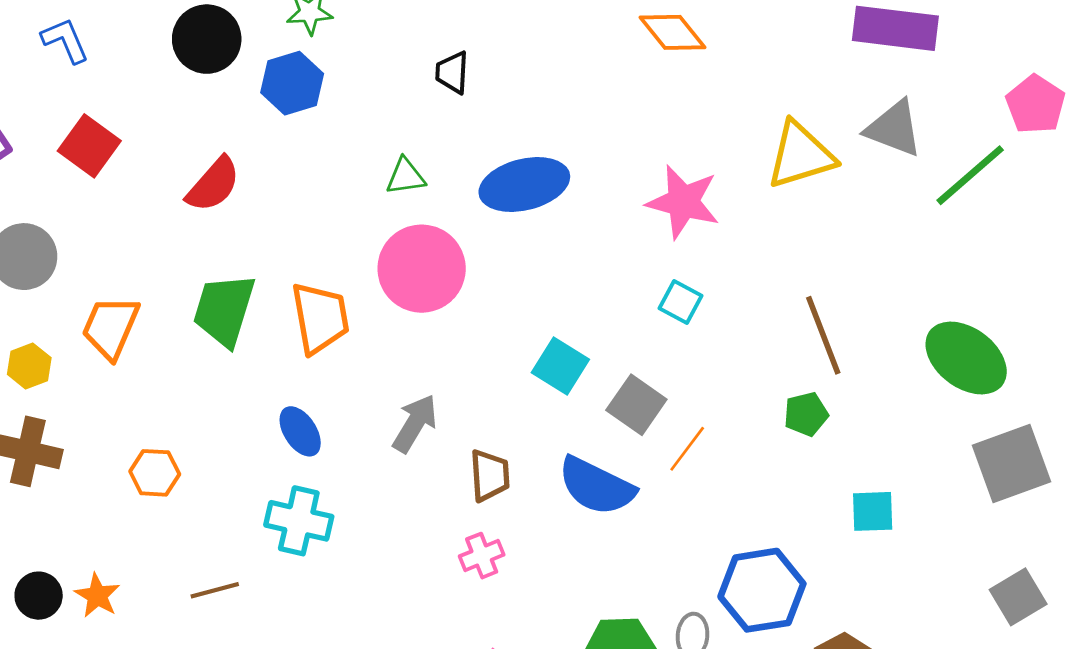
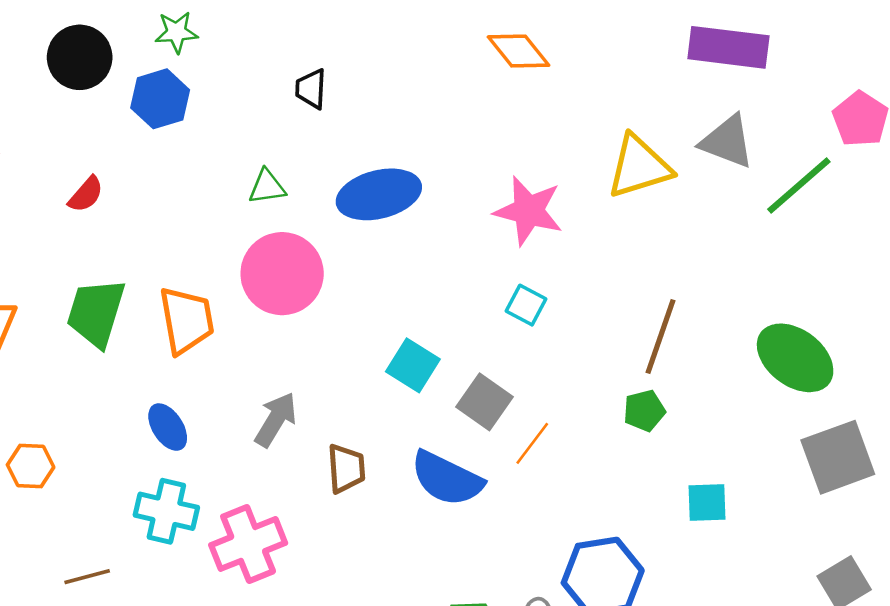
red semicircle: (213, 185) -> (86, 194), size x0.7
brown line: (823, 335) -> (661, 336), turned 40
pink cross: (482, 556) -> (248, 544), moved, size x1.8

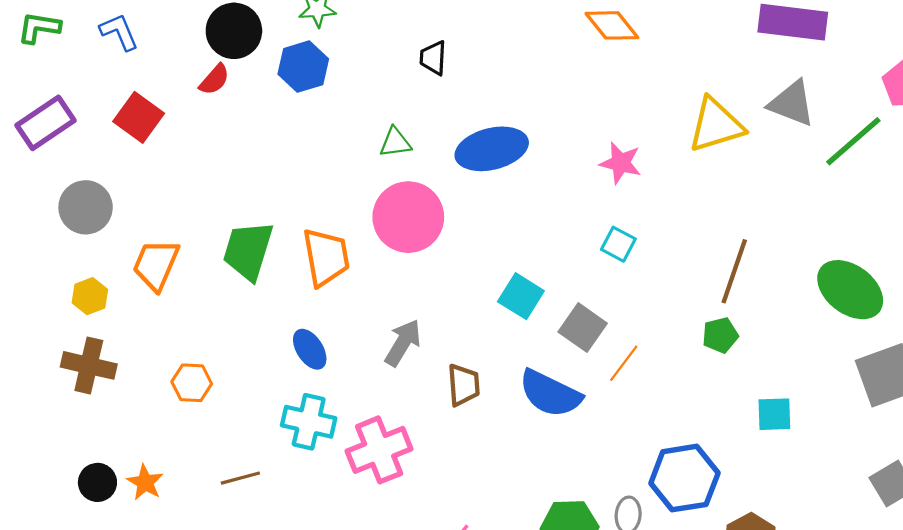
red semicircle: (86, 194) -> (214, 80), moved
pink star: (529, 211) -> (621, 163), size x0.7

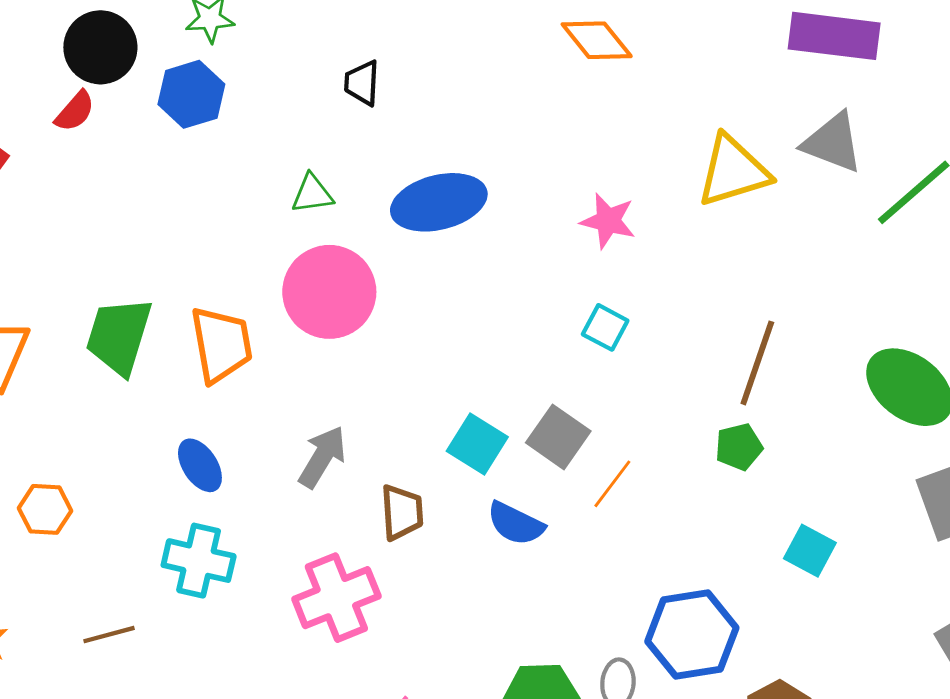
cyan square: (521, 296) -> (477, 444), moved
blue semicircle: (550, 394) -> (516, 524), size x0.7
cyan square: (774, 414) -> (810, 551), turned 30
pink cross: (379, 450) -> (336, 598), moved

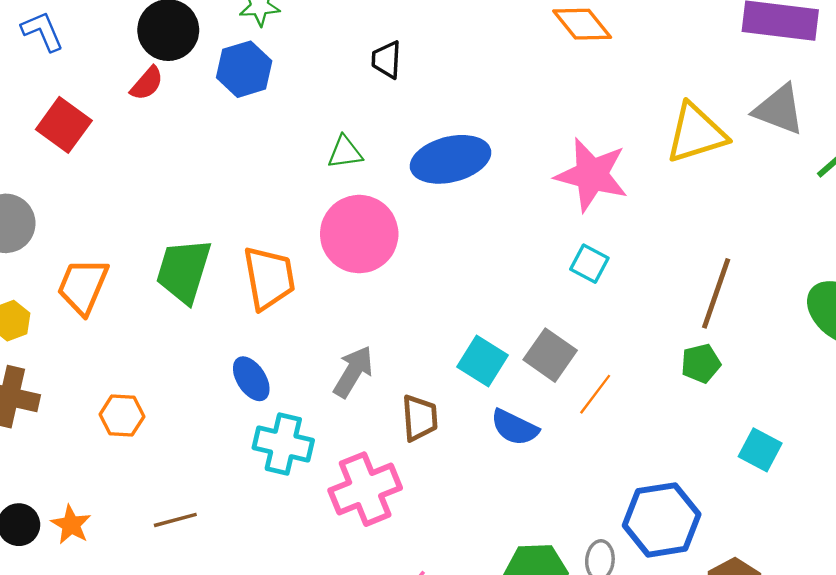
pink star: (608, 221) -> (592, 175), size x1.6
cyan cross: (199, 561) -> (283, 444), moved

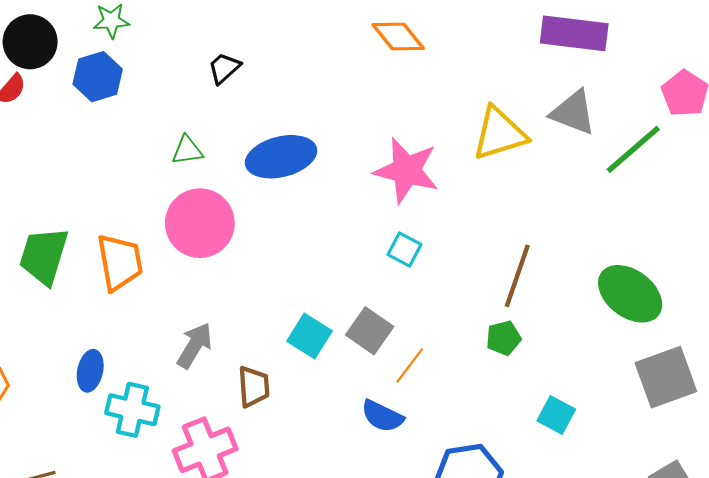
black trapezoid: (386, 60) -> (224, 68), turned 45
blue ellipse: (251, 379) -> (90, 371), moved, turned 45
blue semicircle: (515, 427) -> (382, 416), moved

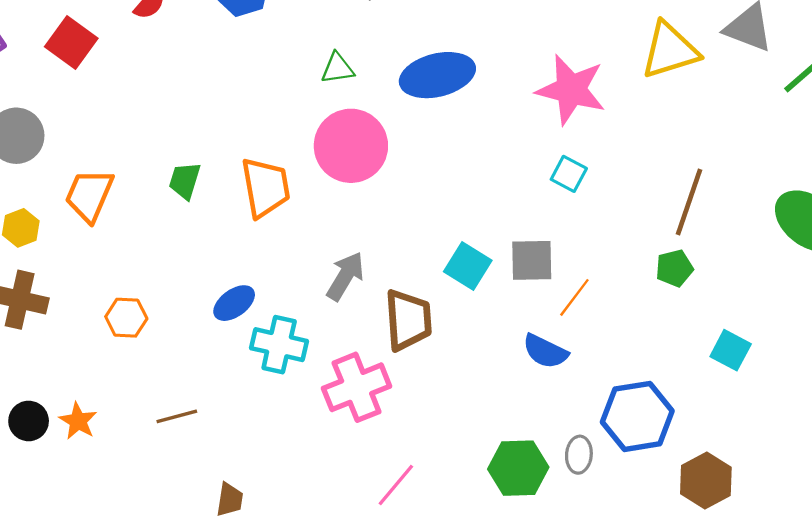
green trapezoid: (44, 256) -> (185, 181), size x0.6
gray square: (370, 331) -> (532, 260), turned -36
blue ellipse: (90, 371) -> (234, 303), turned 42
brown trapezoid: (254, 387) -> (408, 320), size x1.4

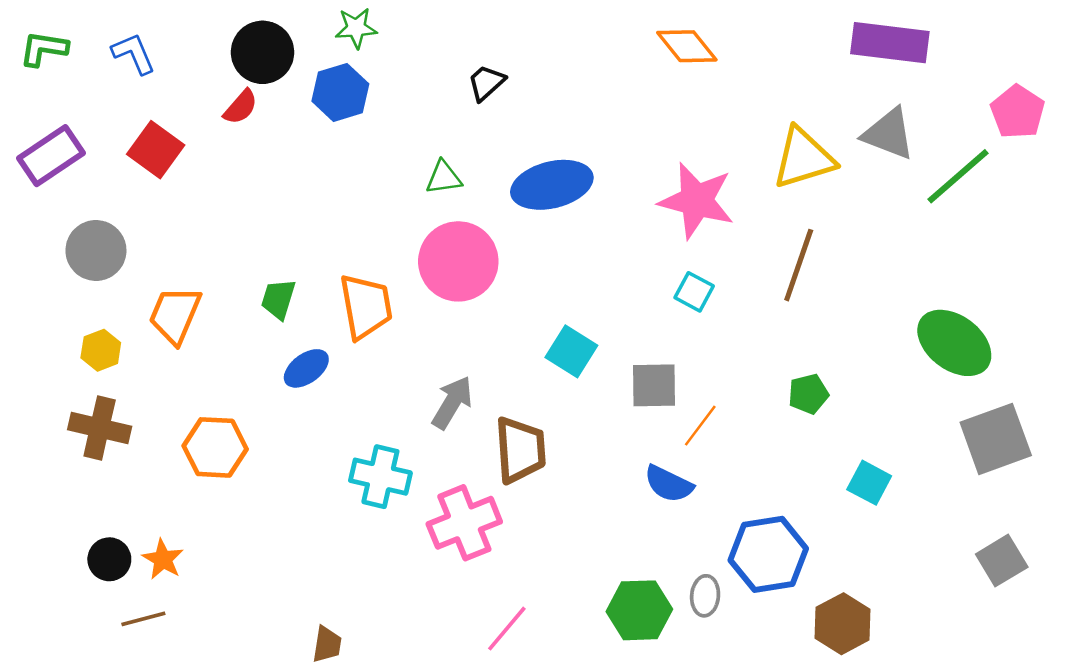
brown line: (689, 202) -> (799, 265), moved
cyan square: (468, 266) -> (571, 351), moved
blue ellipse: (234, 303) -> (306, 368), moved
orange hexagon: (126, 318) -> (215, 447), size x1.4
brown line: (177, 416) -> (143, 619), moved

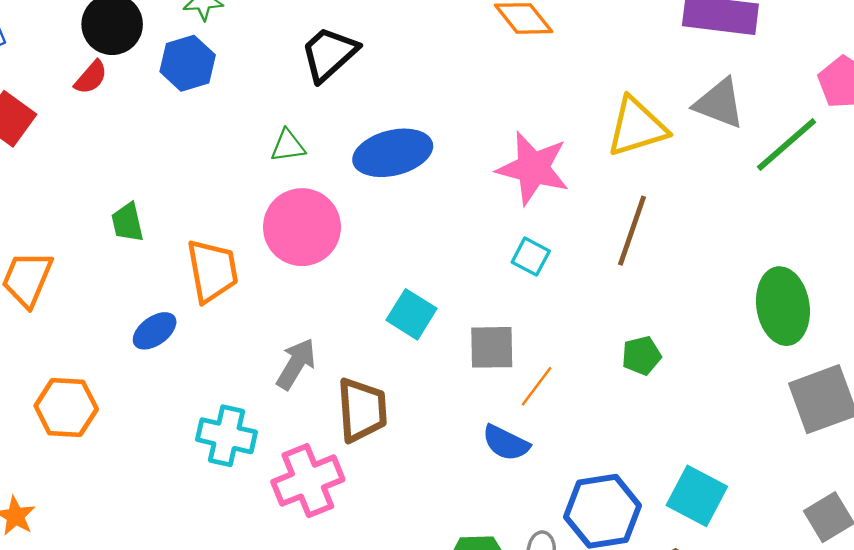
black trapezoid: (486, 83) -> (329, 54), size x1.6
green trapezoid: (278, 299) -> (127, 222), moved, turned -30
green ellipse: (954, 343) -> (783, 306), turned 44
cyan square: (869, 483) -> (697, 496), moved, size x1.4

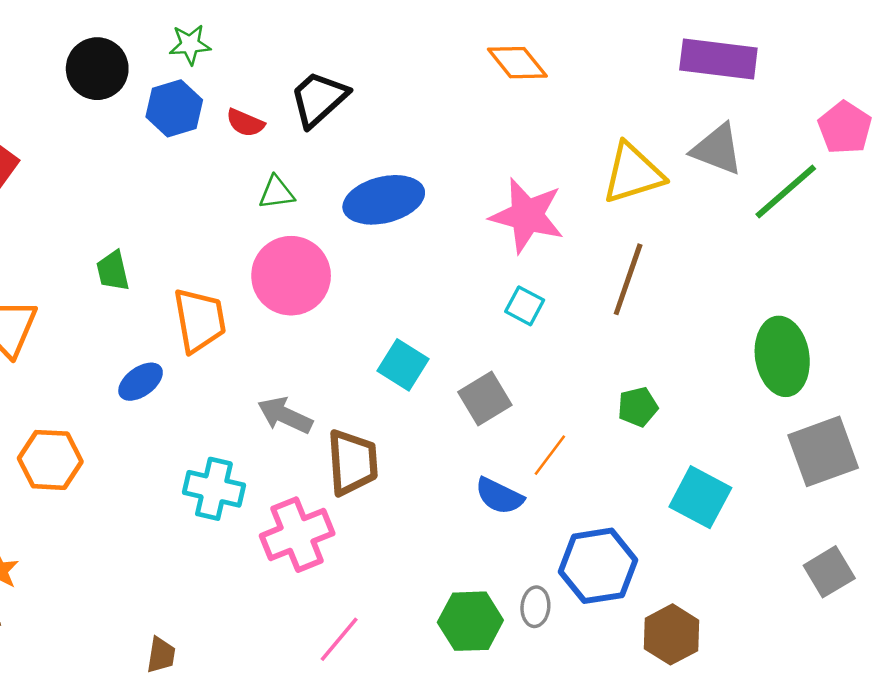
red semicircle: (91, 77) -> (245, 123), moved, turned 72
gray square: (492, 347) -> (485, 398), turned -30
gray arrow: (296, 364) -> (285, 415), turned -96
orange line: (537, 386) -> (550, 455), moved
cyan square: (697, 496) -> (700, 497), moved

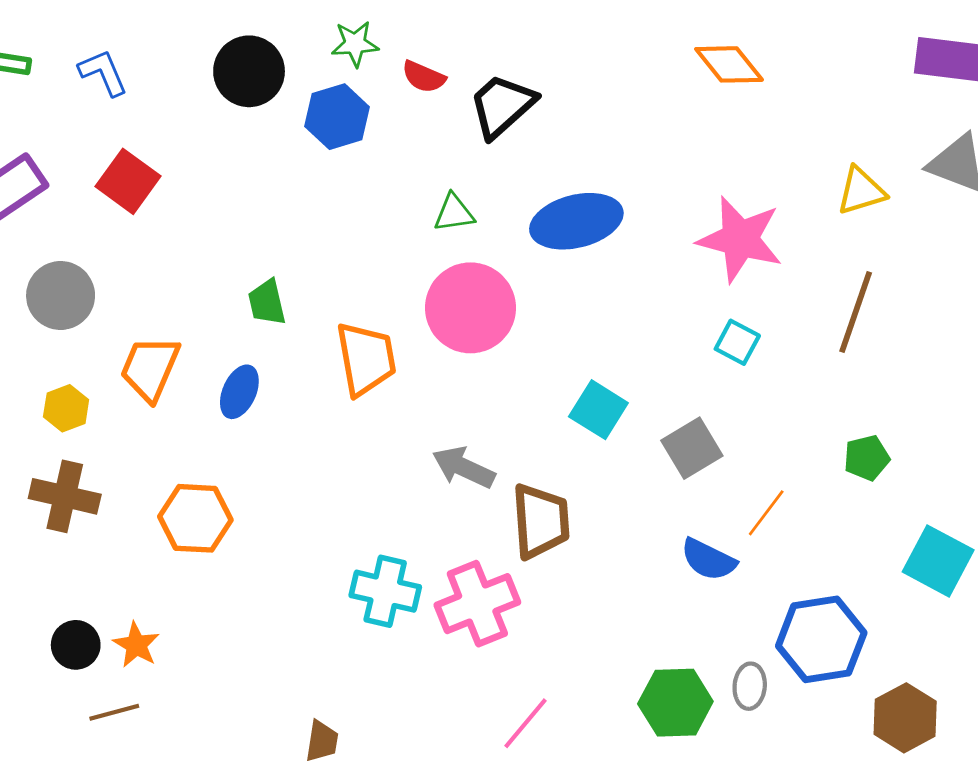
red semicircle: (245, 123) -> (424, 77), moved
yellow triangle: (633, 173) -> (861, 191), size x0.7
blue ellipse: (141, 382) -> (239, 392), moved, turned -30
cyan cross: (214, 489) -> (385, 591), moved

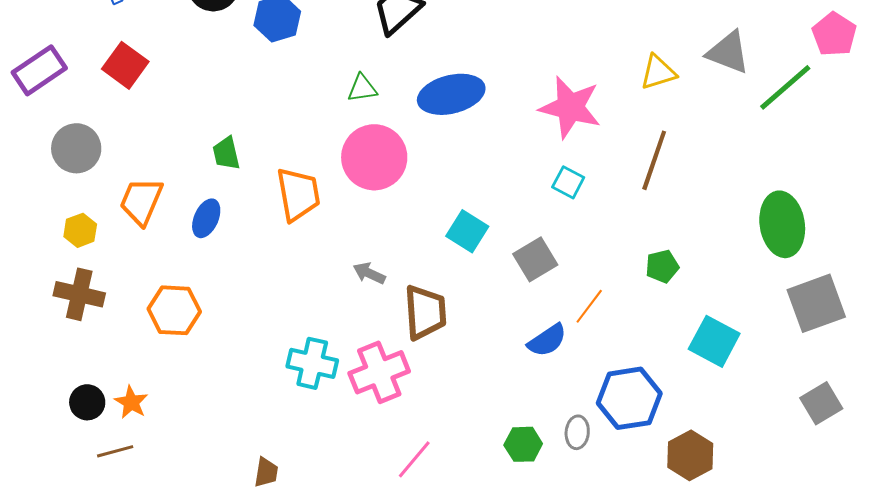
gray arrow: (464, 467) -> (369, 273), size x0.7
blue semicircle: (708, 560) -> (547, 340), turned -60
green hexagon: (675, 703) -> (523, 444), size x0.7

